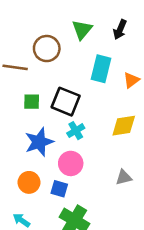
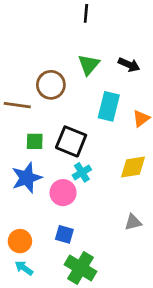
black arrow: (120, 30) -> (129, 65), turned -90
blue star: (39, 142) -> (27, 178), moved
pink circle: (71, 163) -> (63, 193), moved
orange circle: (29, 182) -> (20, 241), moved

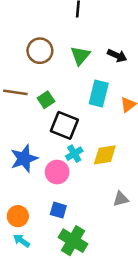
brown circle: (51, 85) -> (40, 51), moved
green square: (35, 141) -> (46, 100), moved, turned -35
yellow diamond: (133, 167) -> (105, 155), moved

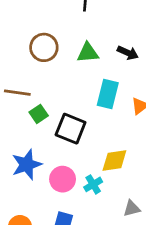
green triangle: (80, 56) -> (88, 53), turned 45
green square: (46, 100) -> (39, 114), moved
cyan cross: (74, 154) -> (93, 184), moved

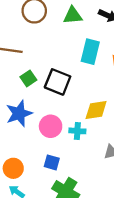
green square: (39, 114) -> (28, 78), moved
cyan cross: (93, 184) -> (77, 131), turned 35

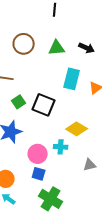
yellow diamond: (96, 110) -> (77, 129), turned 40
pink circle: (51, 126) -> (38, 154), moved

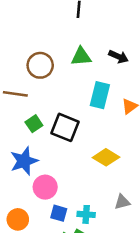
brown circle: (24, 44) -> (40, 65), moved
cyan cross: (61, 147) -> (86, 214), moved
pink circle: (38, 154) -> (45, 187), moved

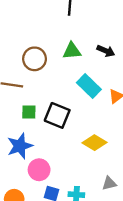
cyan rectangle: (100, 95) -> (89, 86), turned -60
green square: (34, 124) -> (29, 112), turned 35

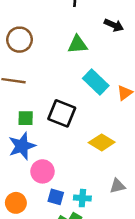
black arrow: (106, 51) -> (114, 25), moved
brown circle: (35, 59) -> (20, 40), moved
green square: (29, 112) -> (26, 118), moved

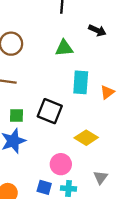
cyan rectangle: (96, 82) -> (81, 82), turned 50
pink circle: (42, 171) -> (61, 164), moved
gray triangle: (117, 186) -> (101, 177), turned -40

